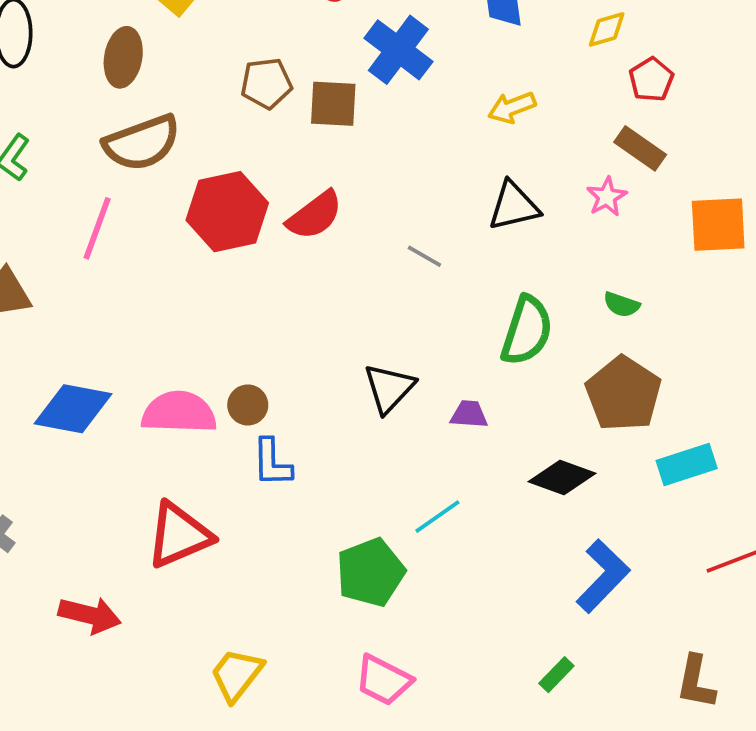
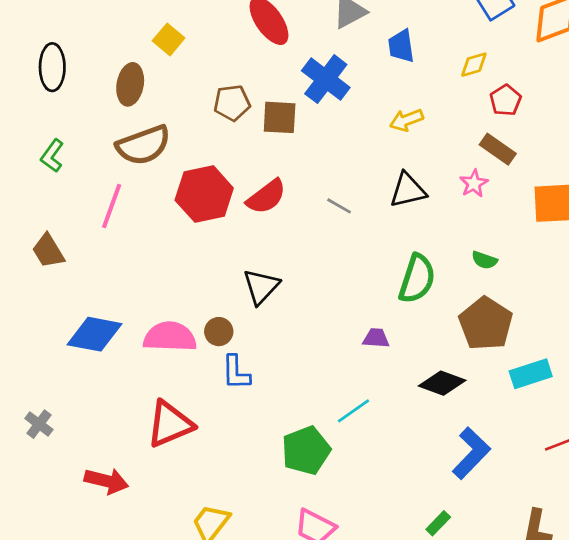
gray line: (424, 256) -> (339, 206), moved
black triangle: (389, 388) -> (261, 287), moved

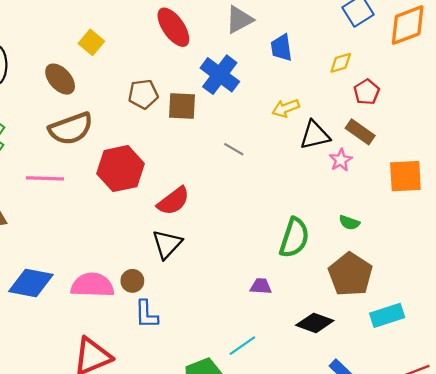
brown ellipse: (130, 84) -> (60, 79), turned -52
black triangle: (408, 190) -> (315, 135), moved
red semicircle: (266, 197) -> (173, 201), moved
pink line: (112, 206) -> (45, 178), turned 72
gray line: (339, 206) -> (234, 149), moved

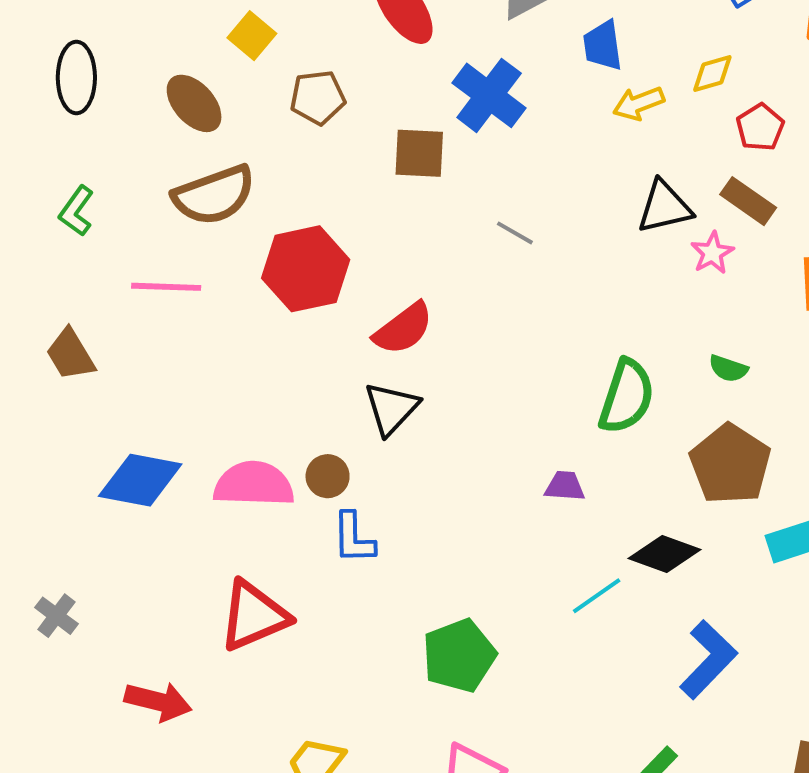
brown pentagon: (143, 94) -> (318, 97), moved
yellow arrow: (286, 108) -> (639, 103), moved
cyan line: (242, 346) -> (597, 596), moved

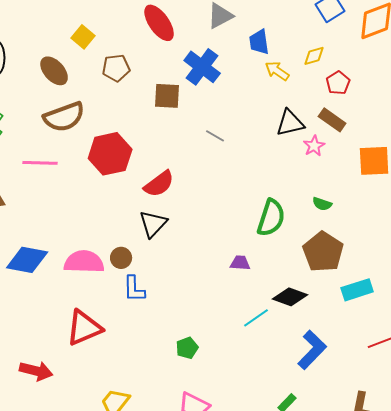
yellow arrow: (639, 103) -> (277, 71), turned 55
green pentagon: (459, 656) -> (187, 348), size x0.6

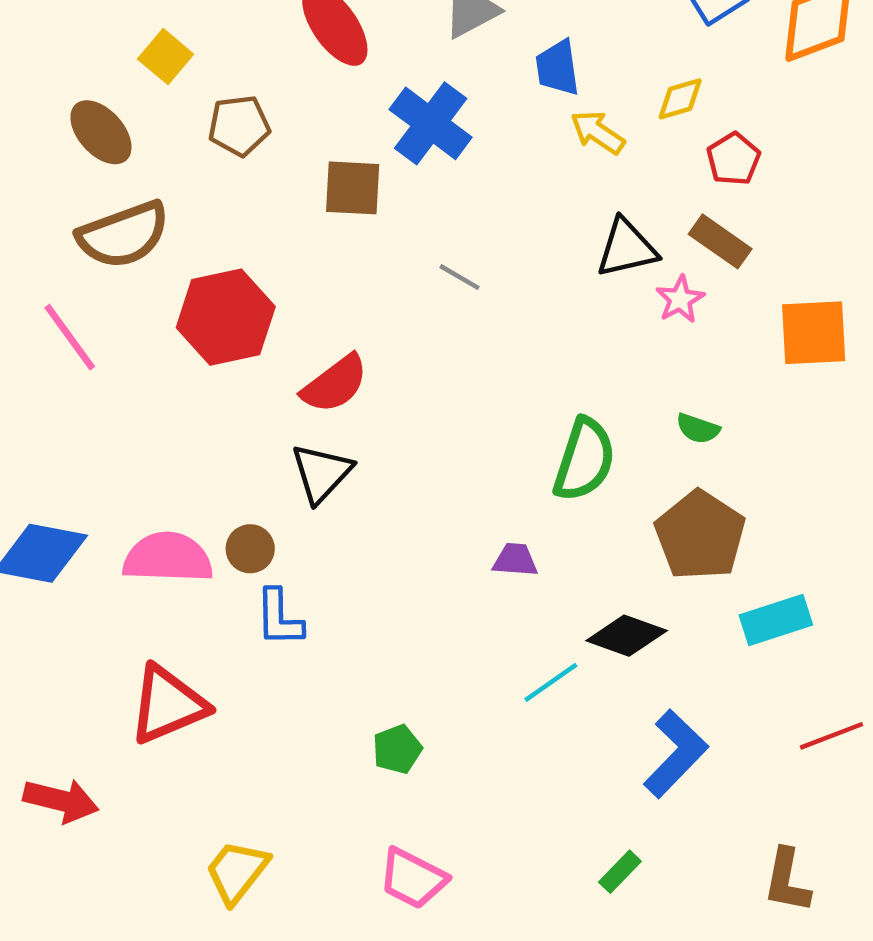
pink line: (40, 163) -> (70, 337), turned 52

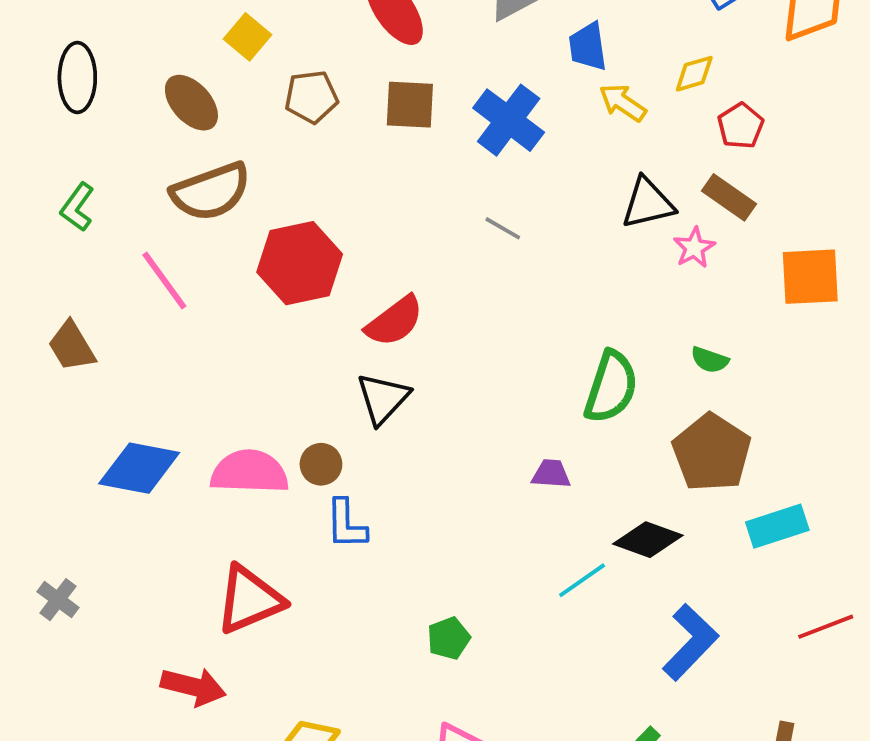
blue cross: (431, 123) -> (509, 120), moved
brown square: (353, 188) -> (410, 105), moved
red arrow: (61, 800) -> (193, 687), moved

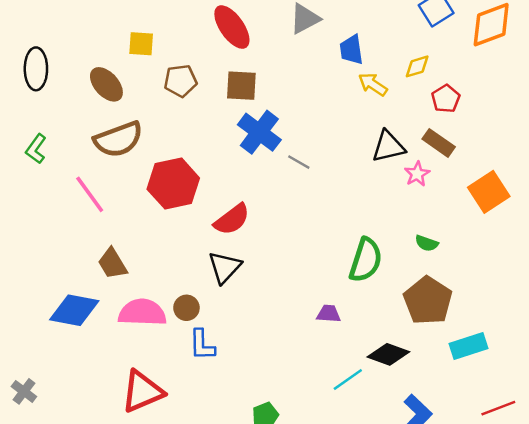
yellow square: (248, 37) -> (141, 44), turned -36
blue cross: (509, 120) -> (259, 132), moved
orange square: (810, 277) -> (489, 192), turned -30
brown trapezoid: (72, 346) -> (112, 264), moved

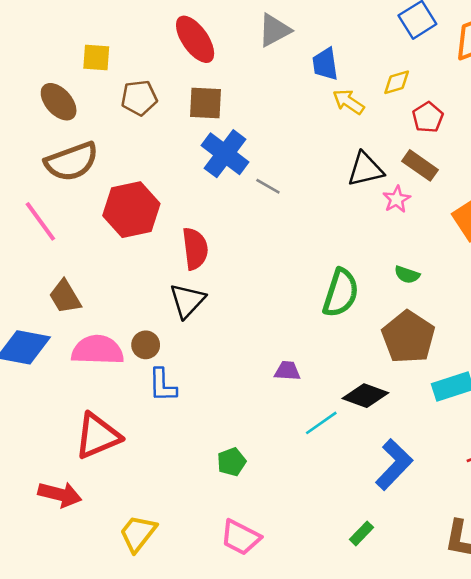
red semicircle: (232, 219) -> (195, 249), turned -60
purple trapezoid: (329, 314) -> (287, 371), moved

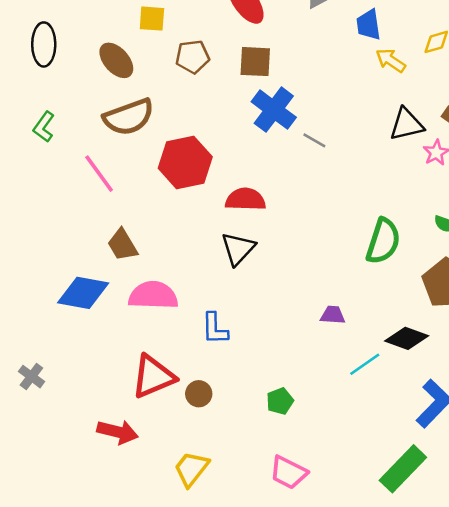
red semicircle: (195, 249) -> (245, 199), turned -81
brown circle: (146, 345) -> (199, 394), moved
green rectangle: (362, 533) -> (403, 469), size x2.0

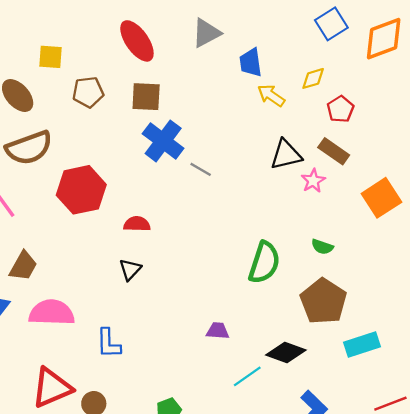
red semicircle: (245, 199) -> (137, 224), size x0.7
brown trapezoid: (122, 245) -> (23, 266), turned -120
black triangle: (238, 249) -> (130, 269), size x0.7

